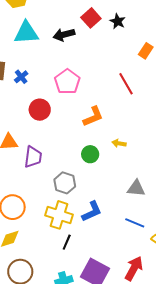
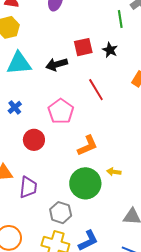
red square: (91, 18) -> (83, 47), turned 30
red line: (126, 84) -> (96, 90), moved
green circle: (90, 154) -> (85, 183), size x1.8

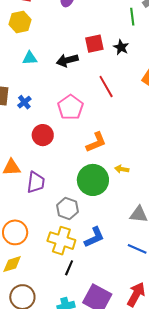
cyan triangle: (19, 63) -> (30, 58), size x0.6

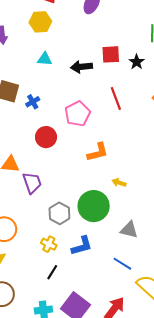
green circle: (93, 180) -> (94, 206), moved
purple trapezoid: (36, 182) -> (32, 183), turned -35
yellow cross: (61, 241) -> (49, 244), size x0.6

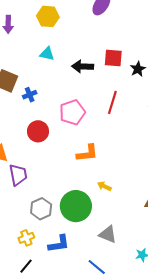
red line: (116, 99) -> (112, 102), turned 30
yellow cross: (49, 244) -> (26, 238), turned 35

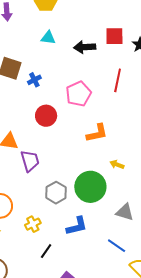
yellow cross: (26, 238) -> (33, 224), moved

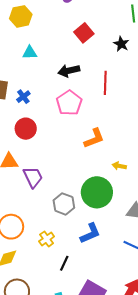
red square: (114, 36) -> (84, 33), moved, turned -30
black arrow: (85, 47) -> (69, 71), moved
red circle: (46, 116) -> (26, 129), moved

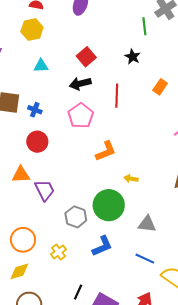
red square: (84, 33) -> (86, 57), moved
blue cross: (23, 97) -> (35, 110), turned -32
black line: (64, 263) -> (78, 292), moved

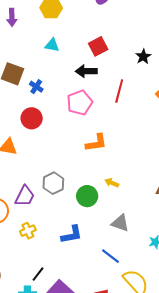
yellow arrow: (131, 179) -> (112, 183), moved
purple trapezoid: (45, 190) -> (25, 196), moved, turned 40
green circle: (109, 205) -> (87, 196), size x0.7
gray hexagon: (76, 217) -> (53, 183), moved

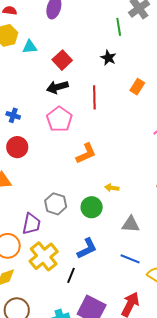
cyan triangle: (52, 45) -> (30, 47), moved
yellow cross: (28, 231) -> (44, 256), size x1.8
black line: (38, 274) -> (71, 275), moved

